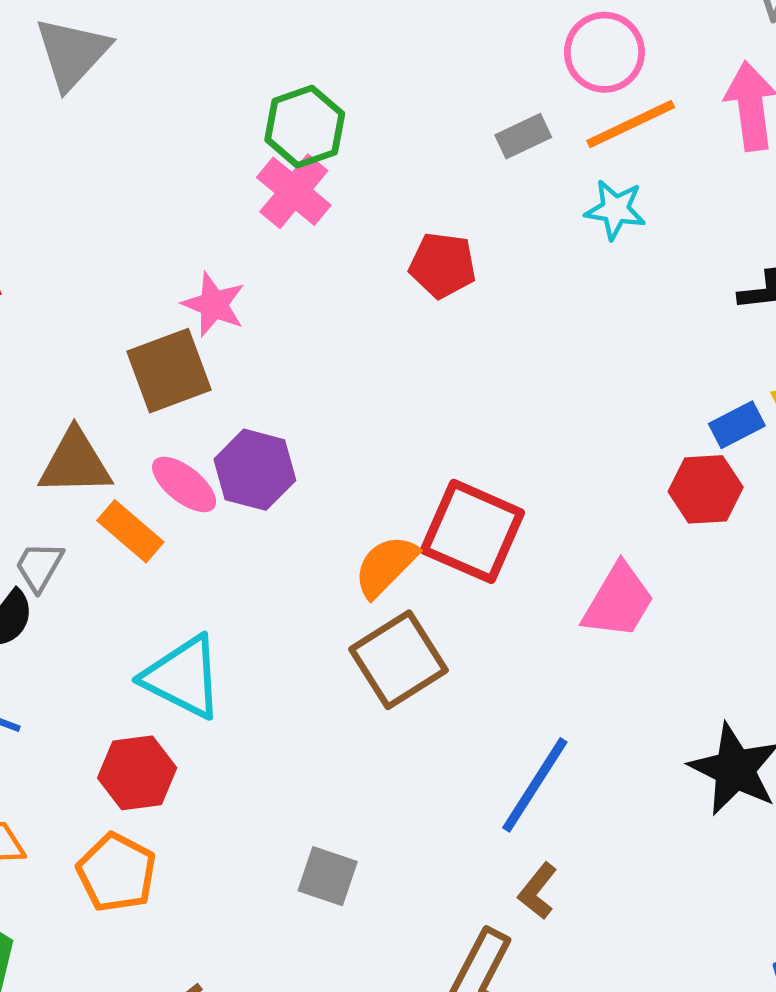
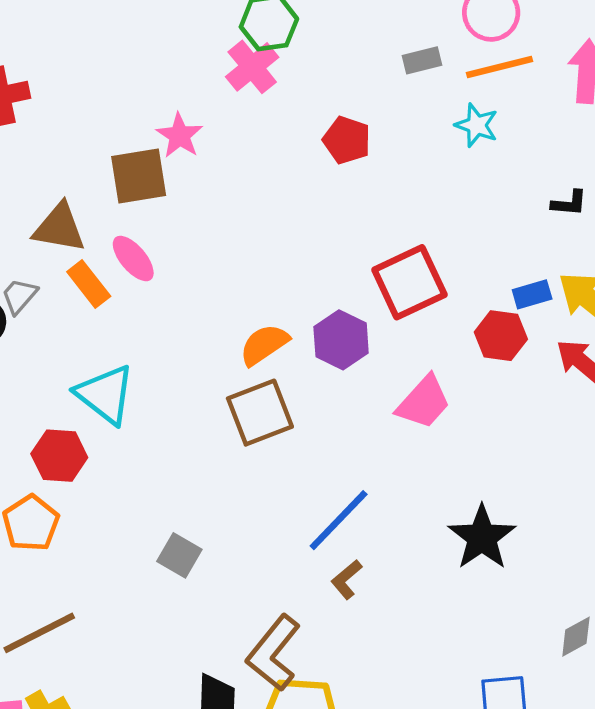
purple hexagon: (255, 470) -> (341, 340), moved
red square: (472, 531) -> (409, 282), moved, turned 30
brown L-shape: (538, 891) -> (347, 579), moved

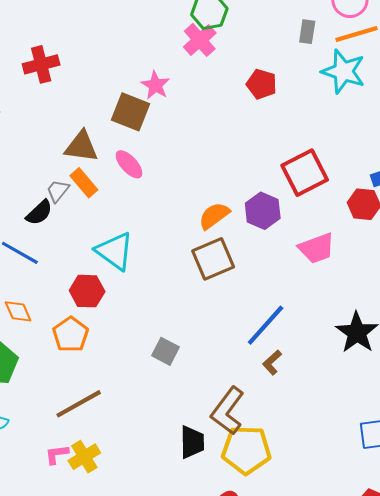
gray rectangle: (422, 60) -> (307, 32), turned -65
cyan star: (477, 125) -> (343, 71), size x1.6
brown square: (139, 176) -> (130, 112), turned 33
orange rectangle: (89, 284) -> (84, 183), moved
pink trapezoid: (424, 402) -> (317, 248), turned 30

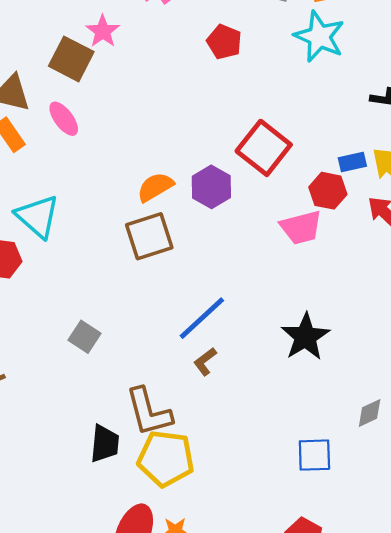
red square: (305, 173) -> (264, 148), turned -30
pink trapezoid: (317, 248) -> (301, 227), moved
brown L-shape: (228, 411) -> (149, 412), turned -57

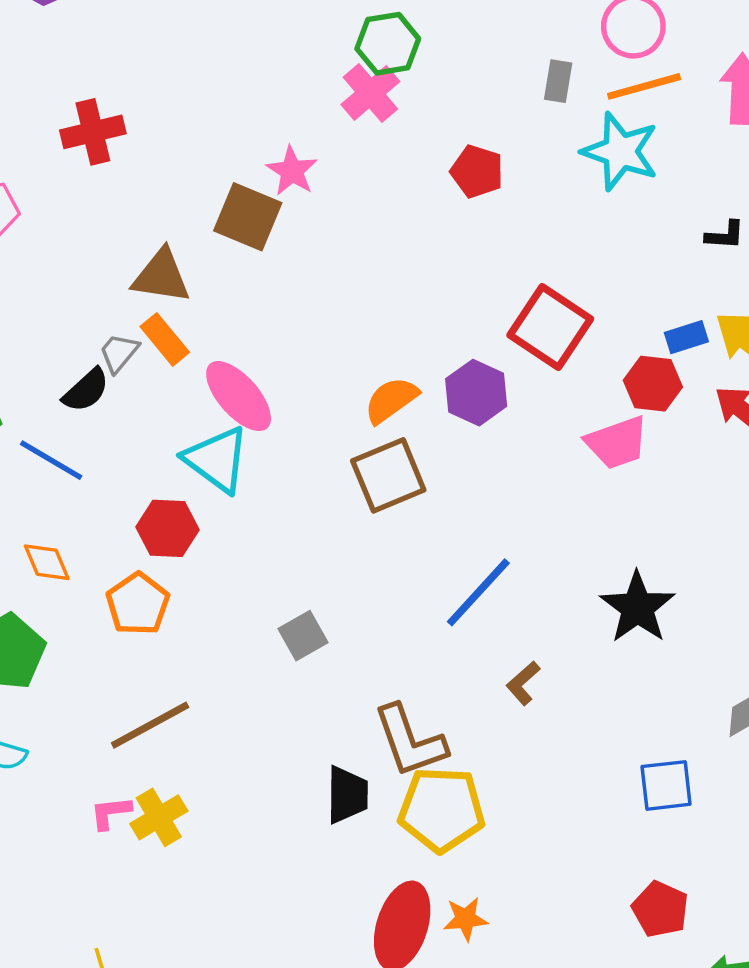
pink ellipse: (64, 119) -> (239, 396), moved, size x1.4
gray square: (84, 337) -> (303, 636), turned 32
brown L-shape: (205, 361) -> (523, 683), moved

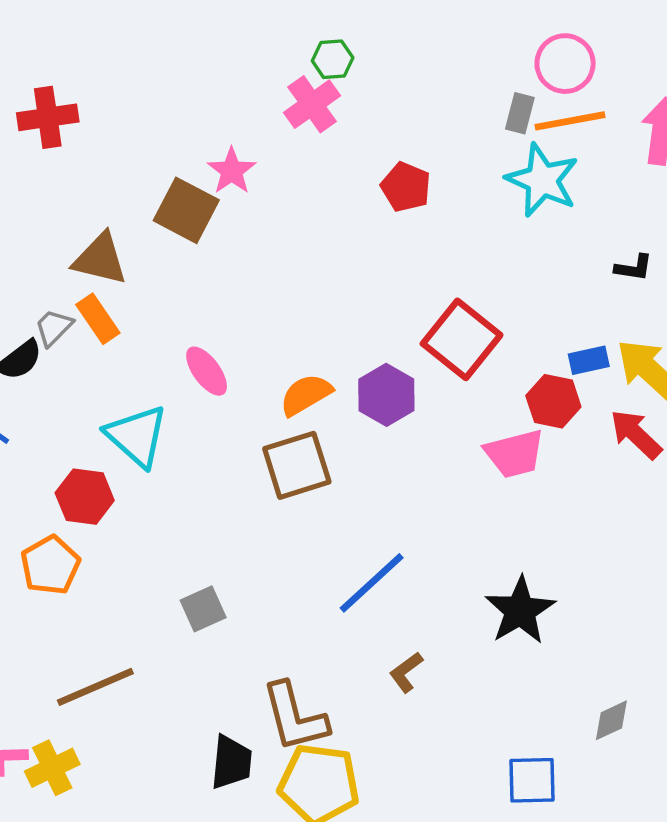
green hexagon: (388, 44) -> (333, 59), size x0.7
gray rectangle: (558, 81) -> (520, 113), moved
pink ellipse: (239, 396) -> (207, 371), moved, size x0.7
brown line: (150, 725) -> (95, 687), moved

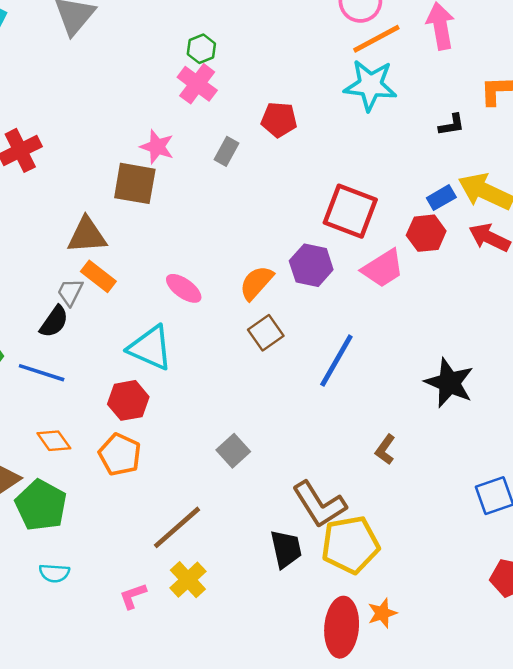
gray rectangle: (520, 113) -> (227, 151), moved, turned 32
pink trapezoid: (515, 454) -> (383, 268), moved
brown square: (297, 465) -> (266, 333), size x0.7
blue line: (372, 583) -> (336, 361), moved
yellow cross: (52, 768) -> (188, 580), moved

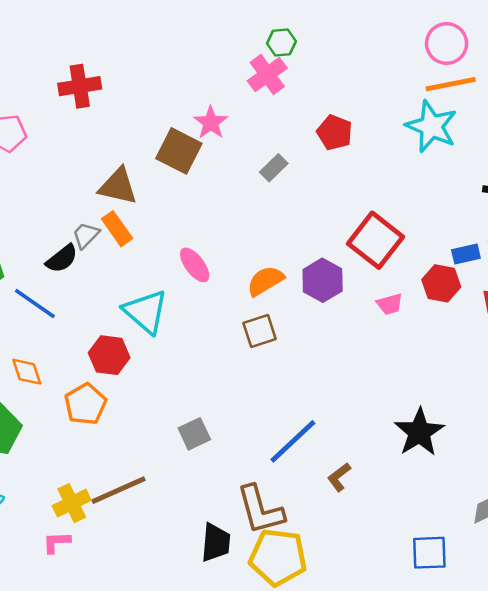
gray rectangle: (227, 151) -> (274, 168), moved
pink trapezoid: (383, 268) -> (390, 304), size x0.6
blue line: (336, 361) -> (293, 441), moved
yellow cross: (188, 580) -> (72, 503), moved

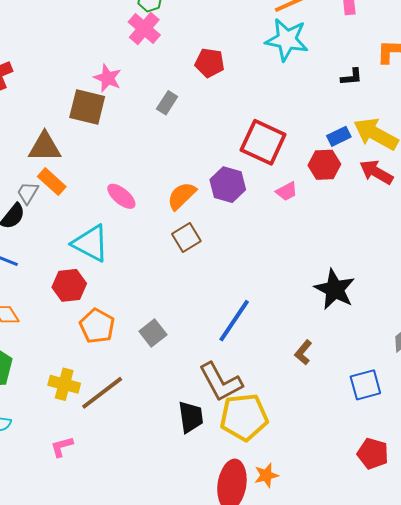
orange pentagon: (85, 404) -> (97, 326), moved
brown L-shape: (339, 477) -> (303, 352), moved
yellow cross: (72, 503) -> (64, 384), moved, turned -36

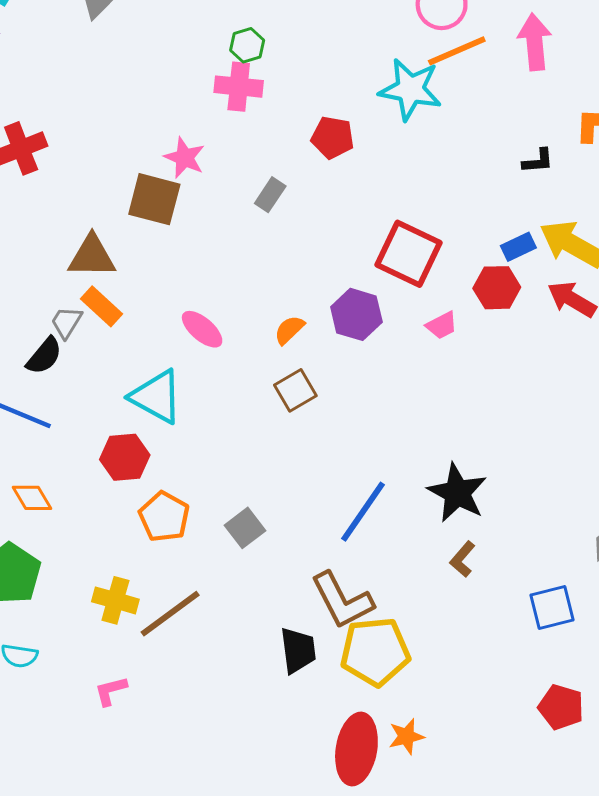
pink cross: (144, 29) -> (239, 87), turned -36
cyan star: (287, 40) -> (410, 89), moved
orange semicircle: (182, 196) -> (289, 330), size x0.7
black star: (335, 289) -> (457, 493), moved

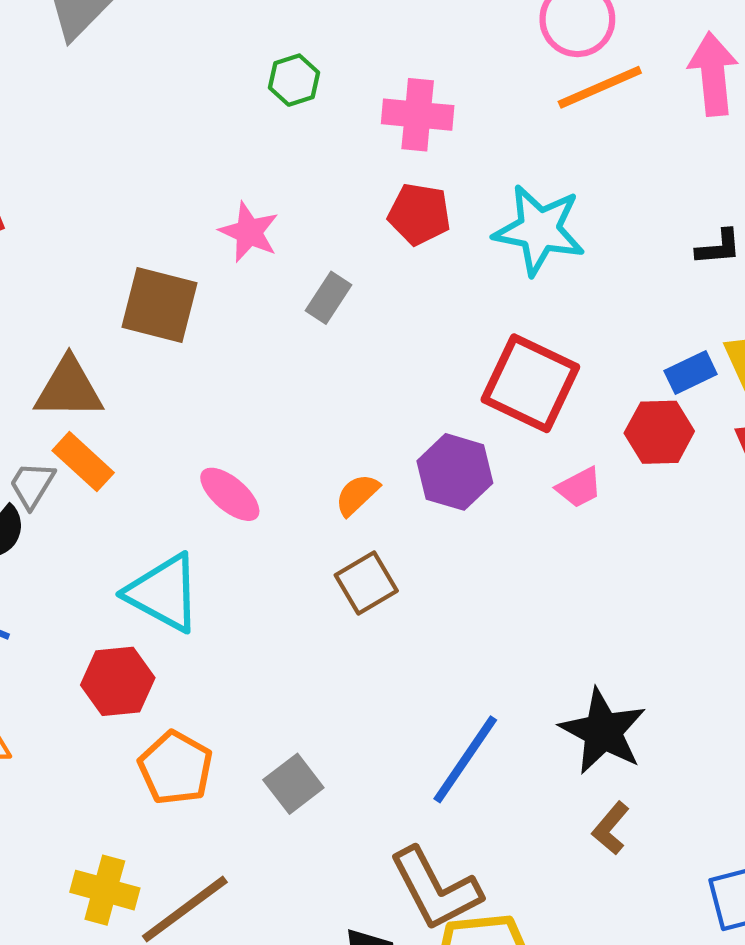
pink cross: (239, 87) -> (418, 115), moved
cyan star: (410, 89) -> (539, 230), moved
pink star: (185, 158) -> (249, 232), moved

